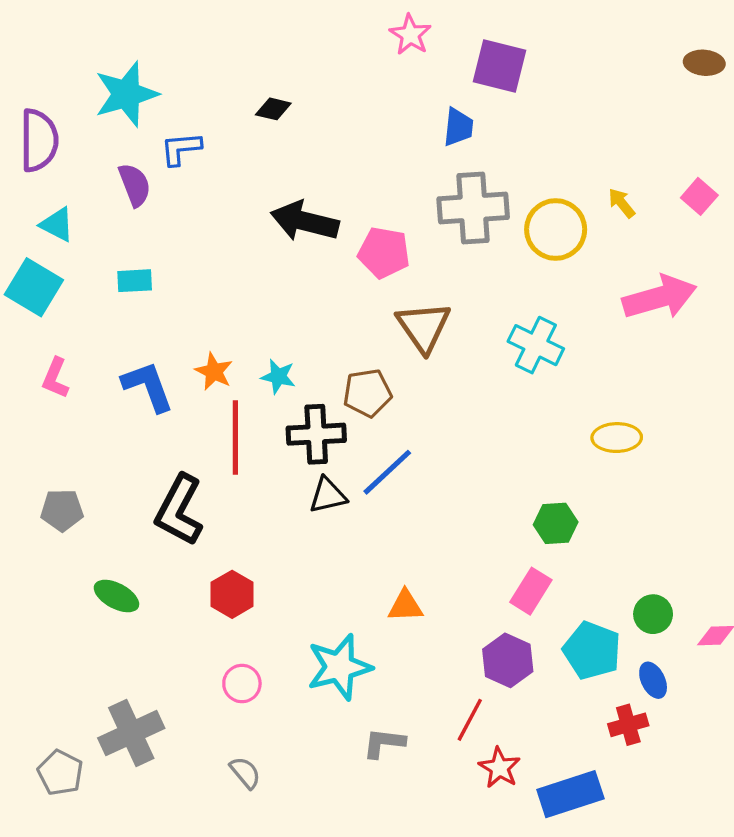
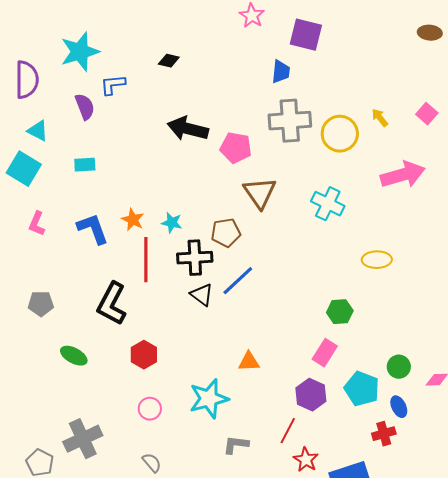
black triangle: (328, 495) -> (202, 295), turned 50

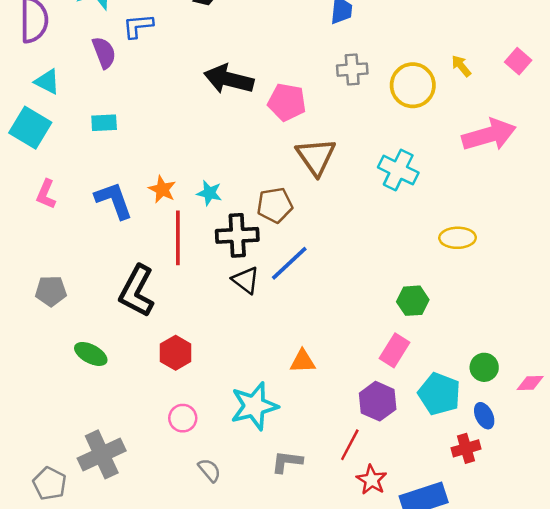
gray cross: (290, 121) -> (352, 70), size x0.6
gray semicircle: (152, 463) -> (209, 470), moved

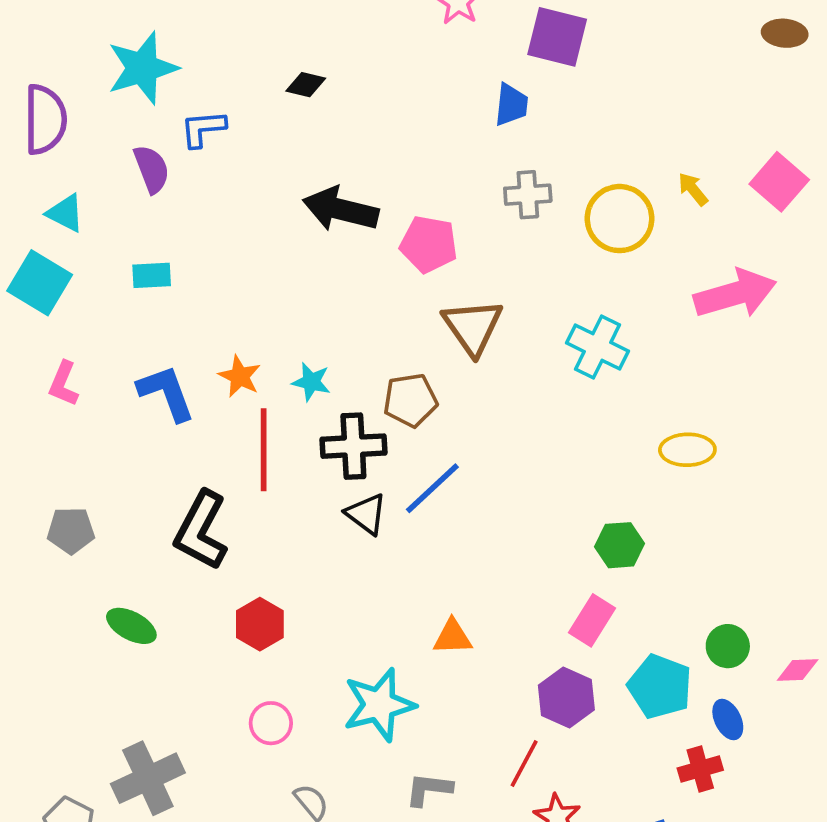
pink square: (518, 61) -> (779, 182), size x1.4

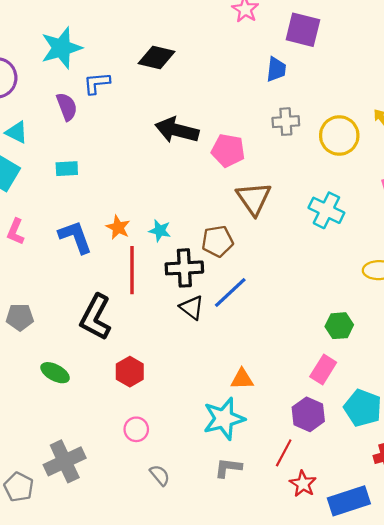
black diamond: (306, 85) -> (157, 58), size x1.6
cyan star: (379, 705) -> (224, 419), moved

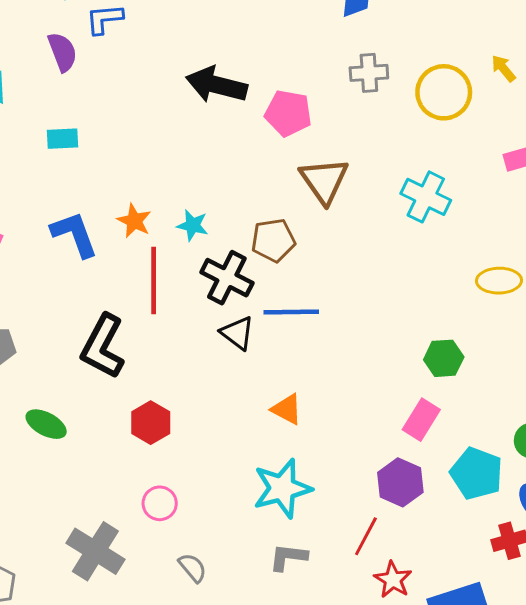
black cross: (184, 268) -> (227, 278), turned 30
blue line: (230, 293) -> (291, 312), turned 42
orange triangle: (242, 379) -> (287, 409), moved, turned 30
gray cross: (65, 461) -> (95, 551), moved, turned -33

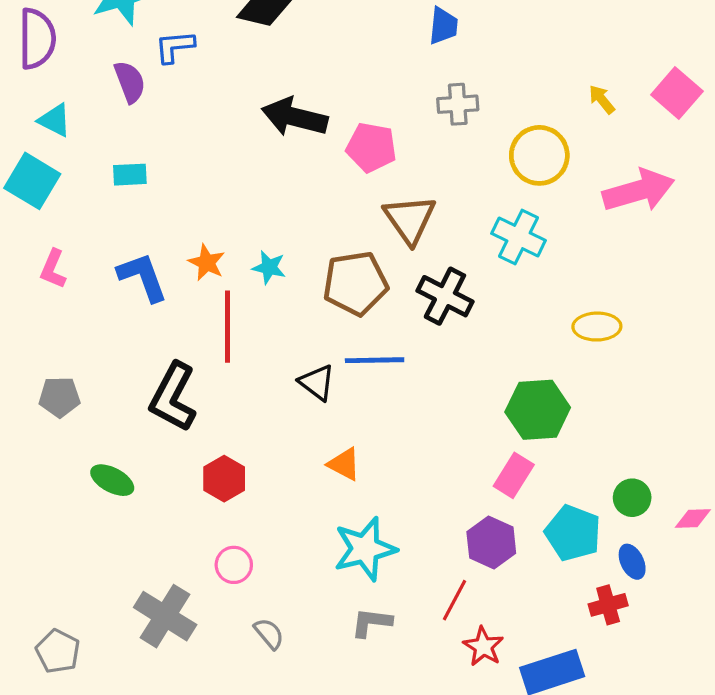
yellow circle: (444, 92) -> (539, 155), moved
brown pentagon: (273, 240) -> (355, 283), size x1.4
black cross: (227, 278) -> (445, 296), moved
green hexagon: (444, 358) -> (538, 410), size x1.5
orange triangle: (287, 409) -> (344, 464), moved

